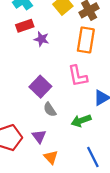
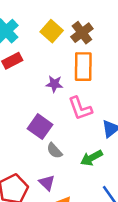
purple star: (42, 39) -> (54, 84), moved

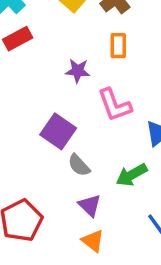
orange rectangle: (83, 67) -> (118, 46), size x0.6
purple triangle: (47, 183) -> (90, 205), moved

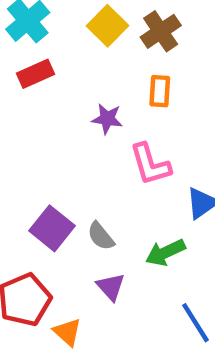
purple square: (58, 131) -> (52, 228), moved
orange triangle: (93, 241) -> (67, 332), moved

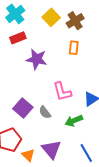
purple star: (107, 119) -> (37, 59), moved, size x1.5
pink L-shape: (150, 164) -> (62, 92), moved
purple triangle: (111, 287) -> (51, 149), moved, size x1.5

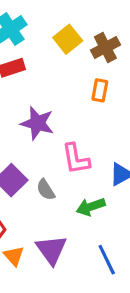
purple star: (37, 59) -> (37, 123), moved

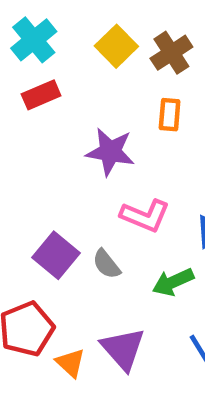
purple star: (37, 123) -> (110, 152), moved
pink L-shape: (76, 159) -> (145, 216), turned -52

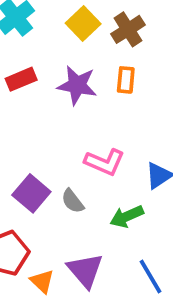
red rectangle: (41, 95) -> (21, 79), moved
purple star: (110, 152) -> (77, 85), moved

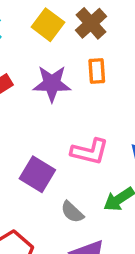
purple square: (31, 193) -> (37, 174), moved
gray semicircle: (73, 201) -> (72, 212), moved

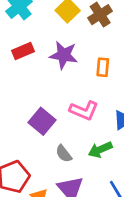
orange rectangle: (97, 71) -> (103, 67), moved

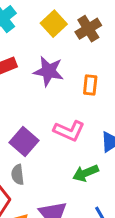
gray semicircle: (64, 154) -> (18, 175), moved, turned 30

